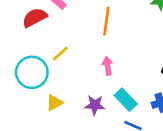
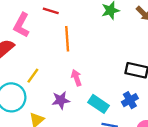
purple star: (95, 105) -> (61, 100), moved

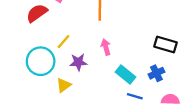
purple star: (61, 100) -> (78, 62), moved

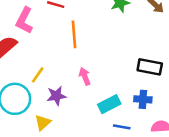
blue cross: (156, 73) -> (143, 99), turned 35
cyan rectangle: (126, 75) -> (109, 104), turned -60

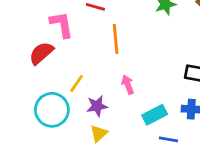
pink L-shape: (24, 21) -> (62, 25), turned 144
yellow triangle: (43, 123) -> (99, 133), moved

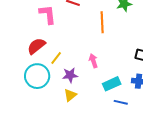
orange line: (116, 39) -> (102, 22), moved
red semicircle: (41, 53) -> (36, 46), moved

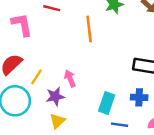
pink arrow: (93, 61) -> (70, 78), moved
cyan rectangle: (112, 84) -> (107, 103), turned -42

